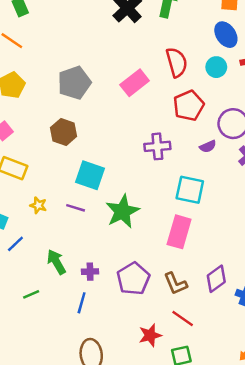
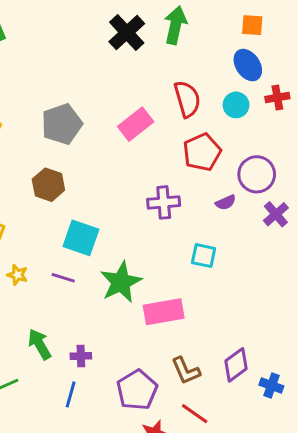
cyan square: (190, 190) -> (204, 256), size x0.7
pink rectangle: (179, 232) -> (164, 312), moved, turned 64
purple pentagon: (133, 279) -> (137, 390), moved

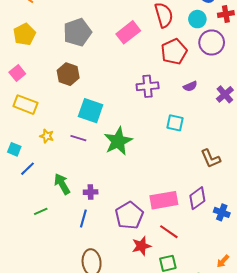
purple circle: (257, 174) -> (212, 42), moved
pink rectangle: (164, 312) -> (164, 200), moved
brown L-shape: (186, 371) -> (211, 158), moved

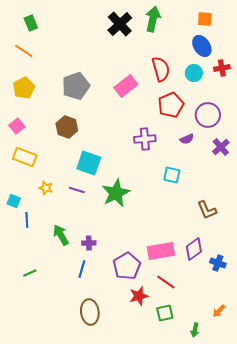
purple circle: (212, 42) -> (208, 115), moved
blue line: (27, 169) -> (27, 220), turned -49
green line: (41, 211) -> (30, 273), moved

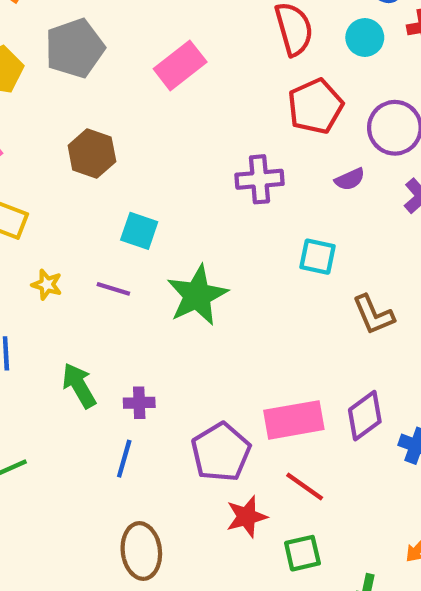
gray pentagon: (76, 86) -> (75, 48), moved
pink rectangle: (126, 86) -> (180, 65), moved
cyan square: (89, 163) -> (139, 231), size x0.7
brown L-shape: (207, 210) -> (373, 315), moved

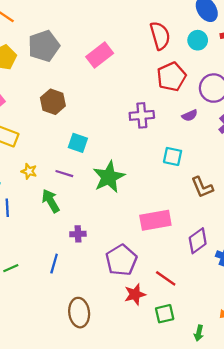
green arrow: (79, 386) -> (51, 201), moved
pink rectangle: (294, 420) -> (155, 220), moved
blue line: (124, 459) -> (54, 264), moved

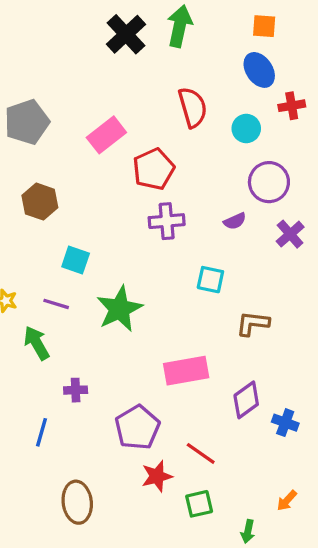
cyan circle: (198, 40) -> (246, 128), moved
red pentagon: (171, 77) -> (154, 169), moved
brown L-shape: (202, 187) -> (253, 323), turned 120

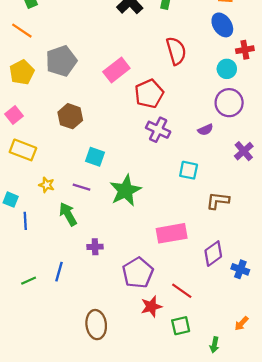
cyan circle: (246, 128) -> (227, 69), moved
purple cross: (167, 221) -> (158, 130), turned 30
purple cross: (290, 234) -> (244, 151), moved
blue line: (41, 432) -> (59, 272), moved

